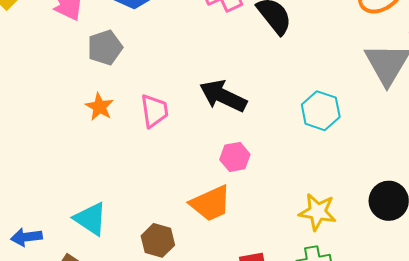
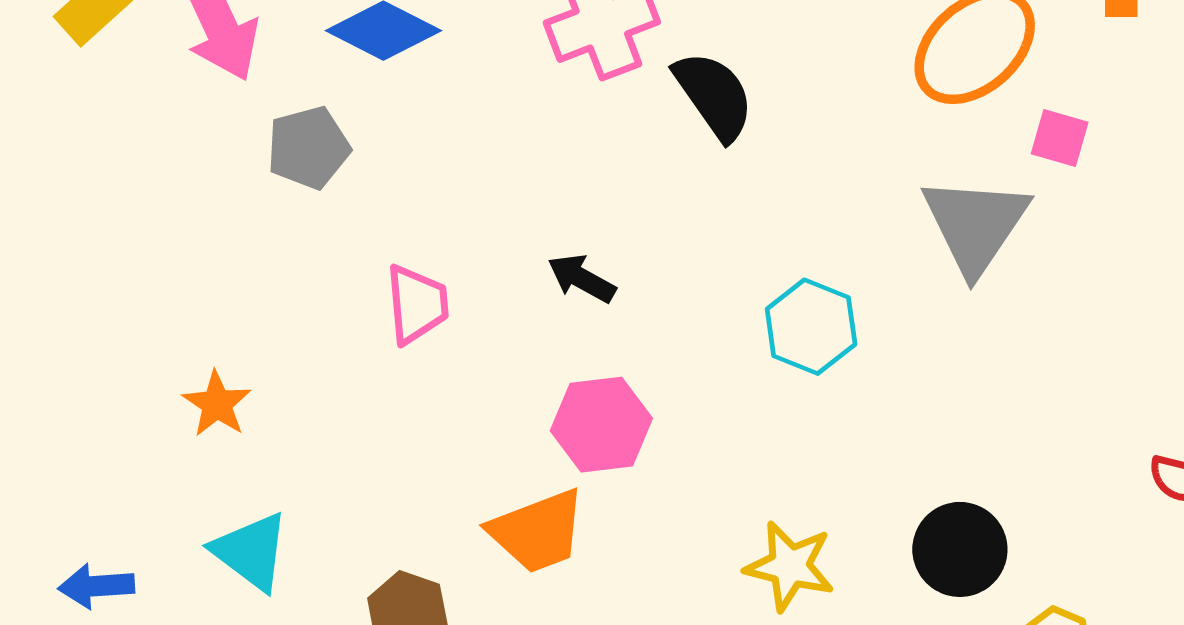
black arrow: (223, 96) -> (582, 278), size x0.6
orange star: (99, 107) -> (217, 404), moved
pink hexagon: (235, 157) -> (601, 425), size x1.4

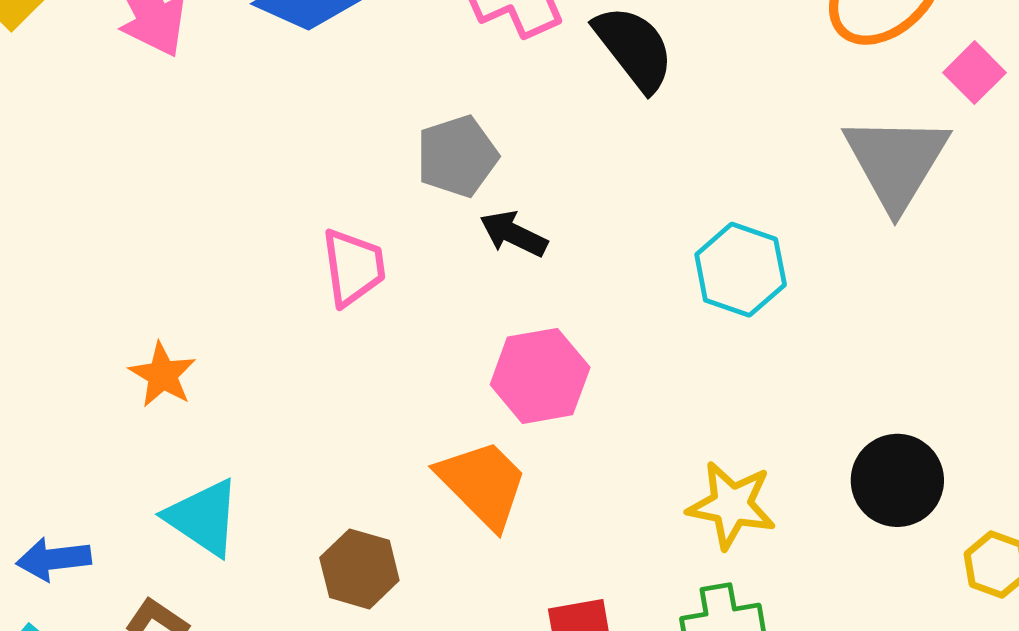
pink square: (1060, 138) -> (975, 73), turned 32
gray pentagon: (308, 148) -> (457, 156), moved
orange trapezoid: (537, 531) -> (483, 484), turned -111

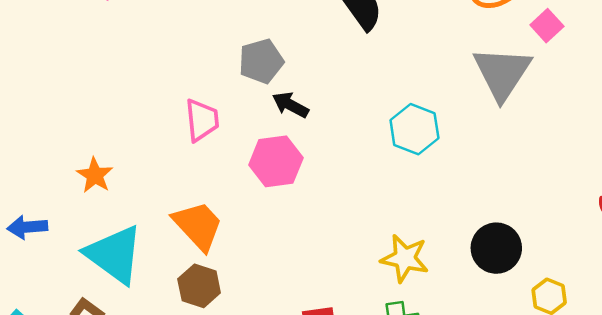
pink hexagon: (540, 376) -> (276, 161), moved
orange trapezoid: (483, 484) -> (198, 226), moved
cyan triangle: (203, 518) -> (114, 254), size x1.4
blue arrow: (54, 559) -> (27, 227), moved

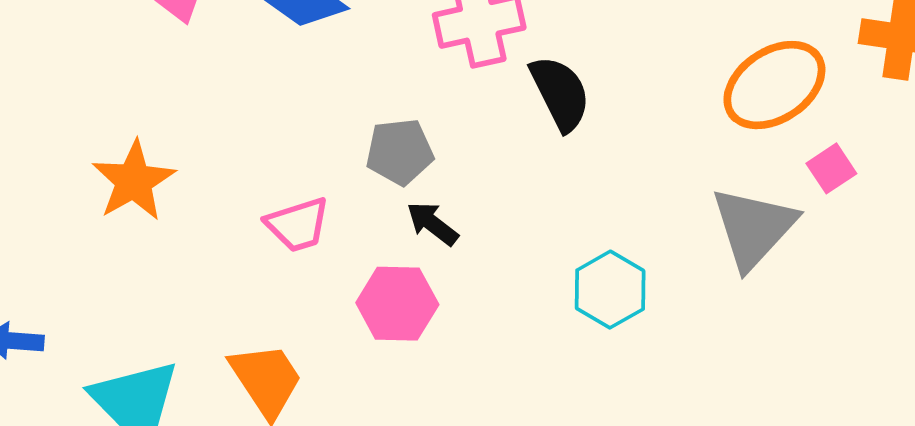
pink trapezoid: (202, 120) -> (298, 225), turned 69
orange star: (95, 175) -> (134, 181), moved, size x1.5

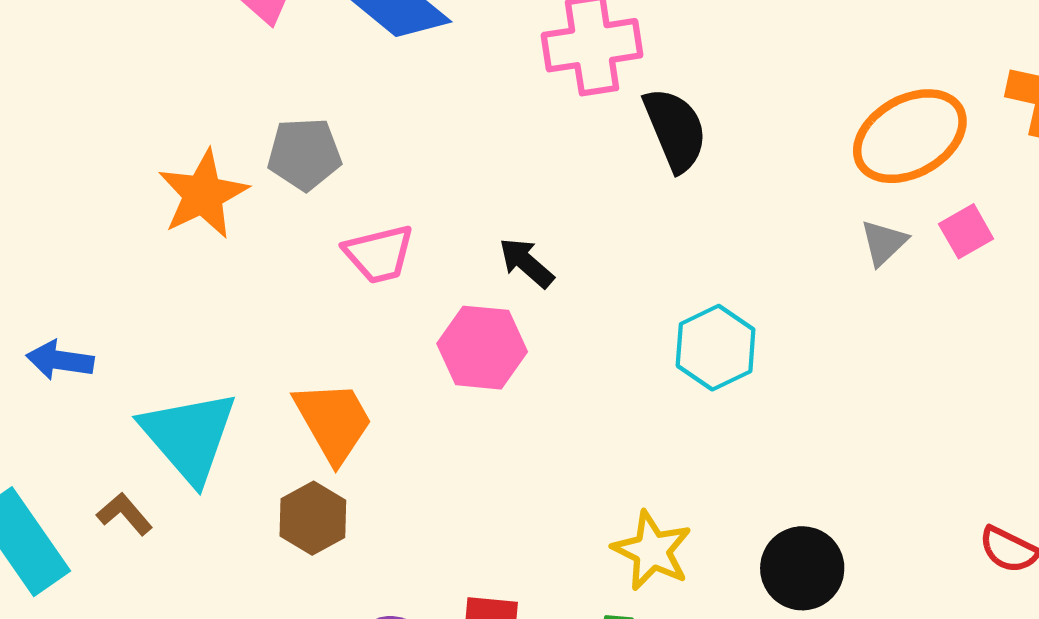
gray pentagon: (400, 152) -> (304, 154), moved
gray triangle: (754, 228) -> (884, 243), moved, size x0.5

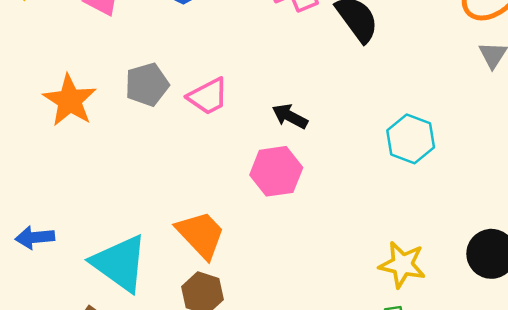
orange star: (203, 194) -> (70, 100), moved
pink trapezoid: (379, 254) -> (208, 96), moved

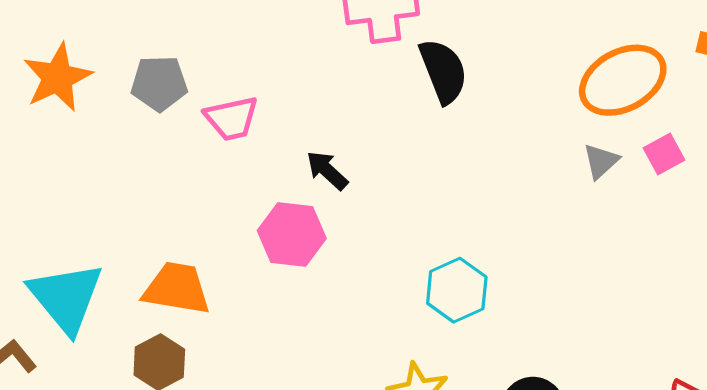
cyan hexagon: (411, 139) -> (457, 290), moved
orange trapezoid: (201, 235) -> (177, 288), turned -52

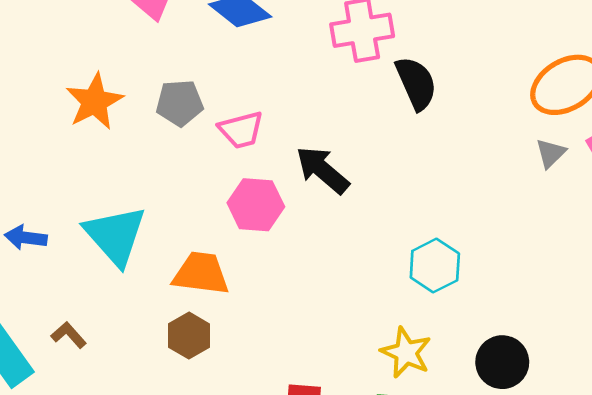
black arrow: (327, 170) -> (323, 170), size x1.5
pink hexagon: (292, 235) -> (256, 205), moved
cyan triangle: (66, 297) -> (115, 235), moved

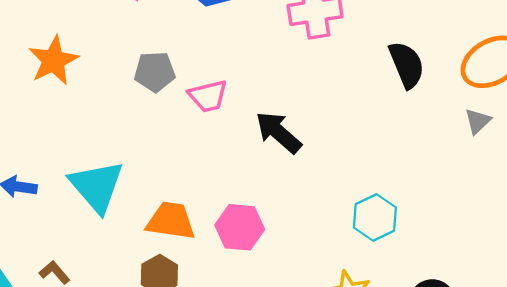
black semicircle: (416, 83) -> (407, 65), moved
orange star: (94, 102) -> (53, 60), moved
pink hexagon: (256, 205) -> (240, 227), moved

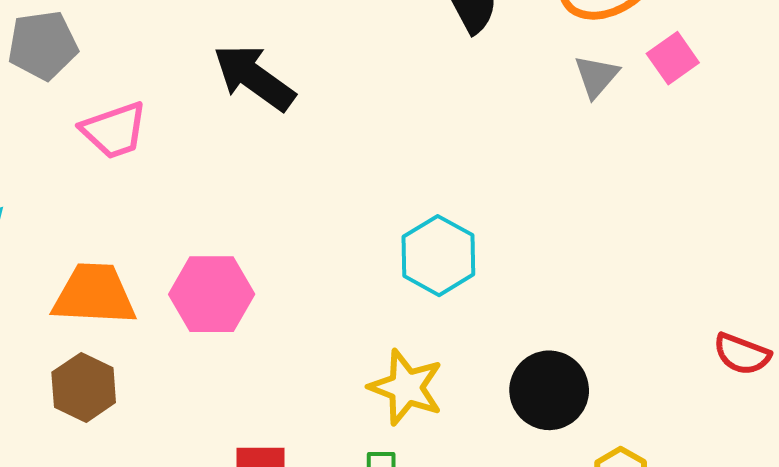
pink trapezoid: (208, 96) -> (114, 130), moved
black arrow: (278, 132) -> (254, 77), moved

